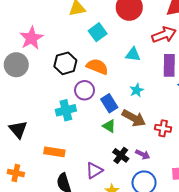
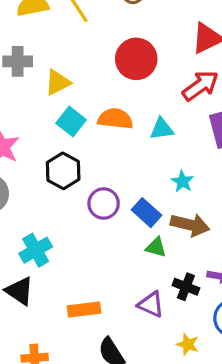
cyan square: (98, 32) -> (71, 122), moved
orange semicircle: (97, 67) -> (115, 119), moved
cyan cross: (66, 110) -> (36, 250), moved
purple triangle: (94, 170) -> (151, 304), moved, turned -48

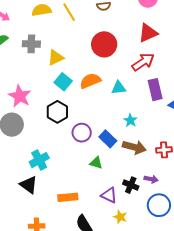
orange semicircle: (115, 119) -> (90, 81), turned -30
green triangle: (156, 247) -> (96, 163), moved
yellow star: (188, 344) -> (120, 217), moved

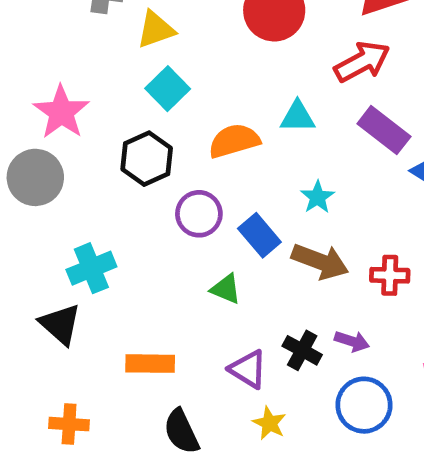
orange semicircle: (90, 81) -> (234, 141), moved
purple rectangle: (155, 90) -> (384, 130), turned -45

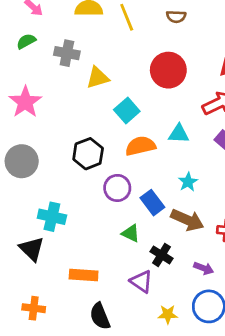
cyan square: (168, 89) -> (127, 110), moved
pink star: (61, 112) -> (25, 102), moved
cyan cross: (91, 268) -> (52, 217), turned 32
black cross: (302, 350) -> (162, 255), moved
yellow star: (269, 423) -> (168, 314), moved, turned -30

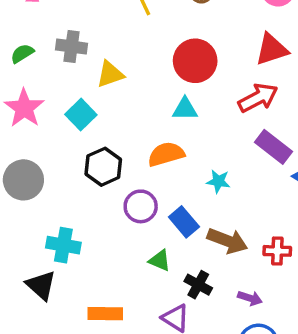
green semicircle: (26, 41) -> (22, 53), moved
cyan square: (127, 110) -> (81, 115), moved
cyan triangle: (179, 134) -> (185, 109), moved
cyan star: (188, 182) -> (218, 181), moved, turned -30

